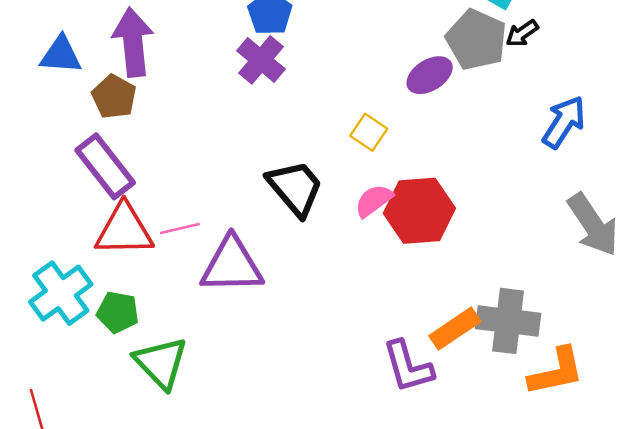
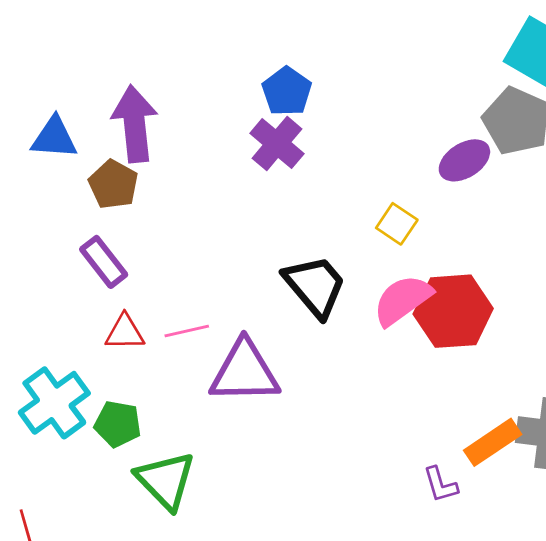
purple rectangle: (105, 166) -> (104, 262), size x0.7
pink semicircle: (374, 201) -> (402, 300), size x1.4
red triangle: (124, 230) -> (125, 332), size x0.6
purple L-shape: (408, 367) -> (440, 485), size x0.6

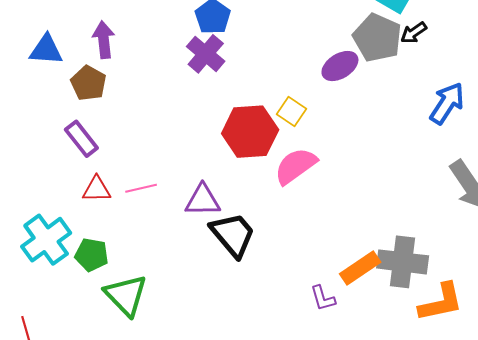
purple arrow: (135, 124) -> (104, 40), size x0.7
black trapezoid: (315, 286) -> (233, 235), moved
red hexagon: (453, 311) -> (250, 132), moved
purple triangle: (245, 372) -> (203, 200), moved, size x0.7

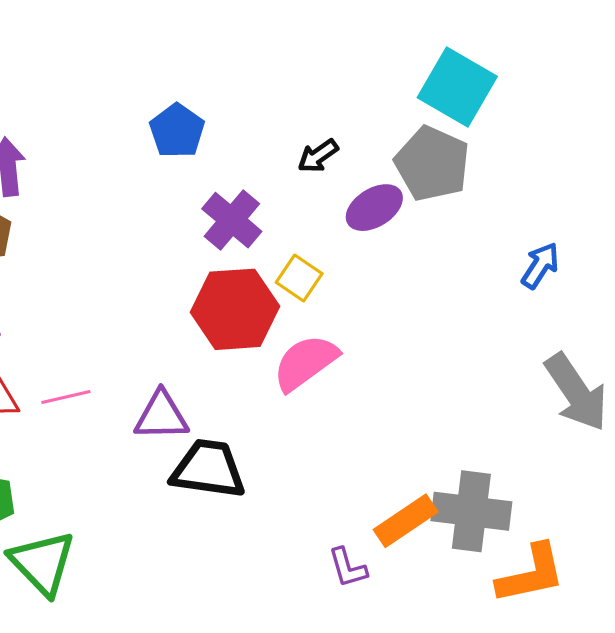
black arrow: (414, 33) -> (318, 156), moved
purple cross: (206, 54) -> (232, 220), moved
blue arrow: (447, 103) -> (540, 265), size x0.7
black trapezoid: (233, 235) -> (208, 469), turned -42

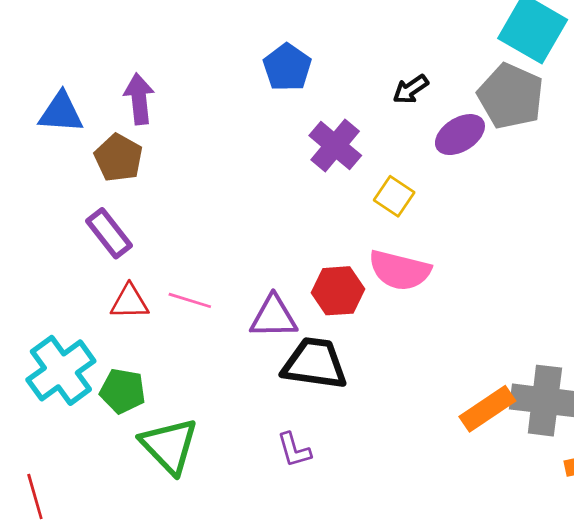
red hexagon: (235, 309) -> (338, 291), moved, size x0.7
pink semicircle: (305, 363) -> (400, 270), turned -130
pink line: (66, 397) -> (190, 300), turned 30
purple L-shape: (348, 568) -> (294, 450), moved

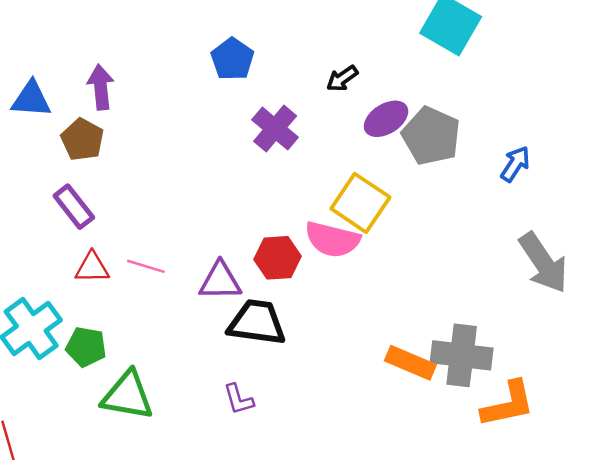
gray pentagon: (511, 96) -> (431, 136), moved
yellow square: (394, 196) -> (360, 203), moved, size x1.6
orange rectangle: (487, 409) -> (410, 363), turned 57
green triangle: (169, 446) -> (128, 396), turned -36

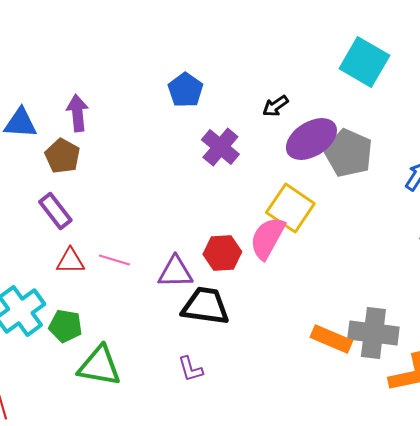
purple ellipse: (386, 119) -> (311, 139), size x1.4
pink semicircle: (332, 240) -> (267, 238), turned 105

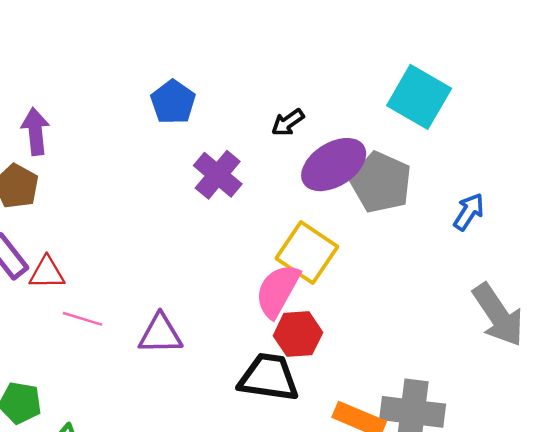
cyan square: (364, 62) -> (419, 97), moved
red hexagon: (222, 253) -> (298, 334), moved
red triangle: (70, 261) -> (47, 273), moved
black trapezoid: (205, 306) -> (269, 377), moved

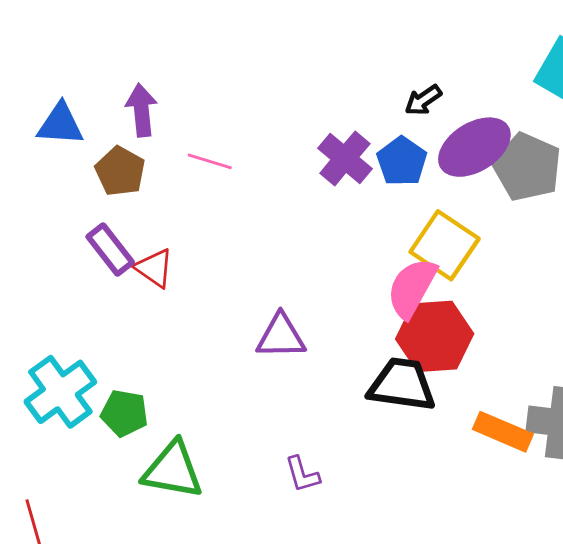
blue pentagon: (173, 102) -> (402, 161), moved
red triangle: (47, 273) -> (154, 268), turned 36
pink line: (83, 319) -> (210, 161), moved
red hexagon: (298, 334) -> (435, 336), size x1.4

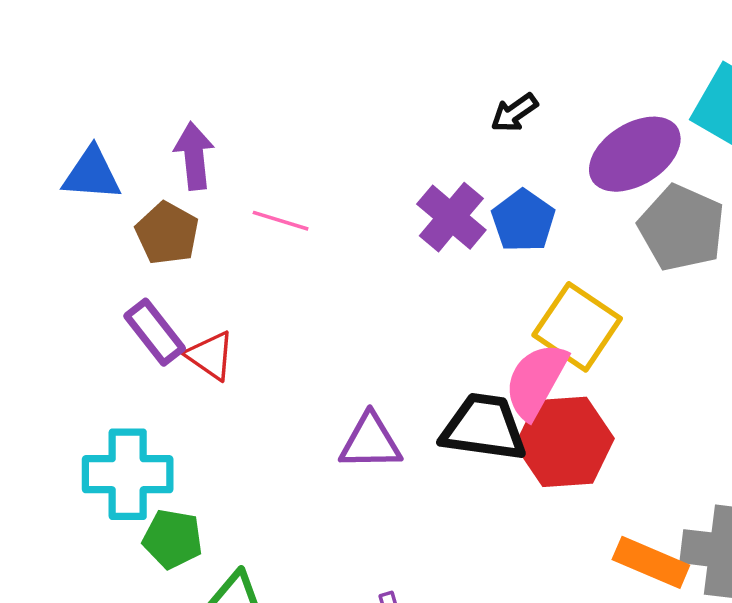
black arrow: (423, 100) -> (514, 113), moved
purple ellipse: (474, 147) -> (635, 154), moved
black trapezoid: (402, 385) -> (484, 427), moved
cyan cross: (60, 392) -> (128, 474), moved, turned 36

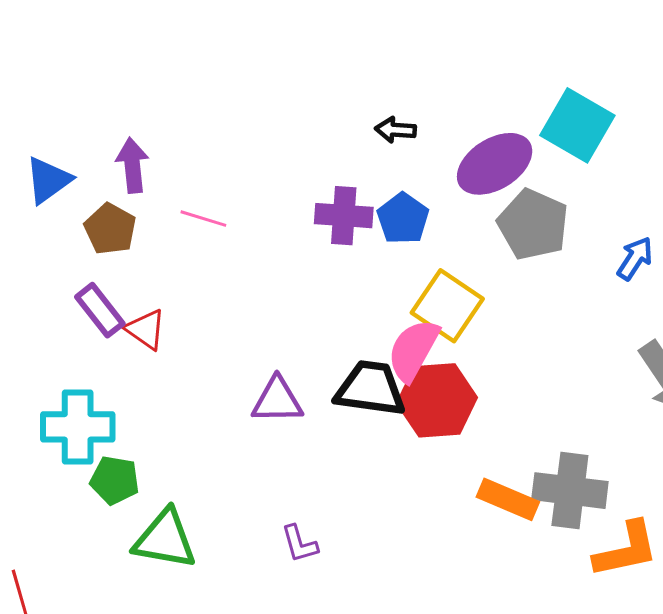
black arrow: (514, 113) -> (396, 130), turned 39
blue triangle: (92, 174) -> (48, 180), turned -40
purple cross: (451, 217) -> (344, 216), turned -36

